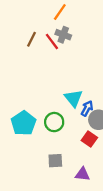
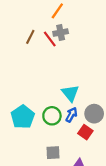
gray cross: (63, 35) -> (61, 33), turned -32
blue arrow: (87, 108) -> (71, 115), moved

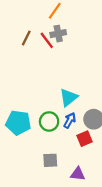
cyan triangle: (70, 93) -> (68, 97), turned 30
cyan pentagon: (23, 117) -> (18, 123), turned -30
red square: (85, 132) -> (84, 139), turned 32

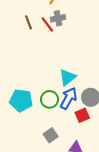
brown line: (26, 38) -> (28, 22), turned -48
blue arrow: (70, 120) -> (68, 98), size x1.5
gray square: (50, 160) -> (51, 135), turned -32

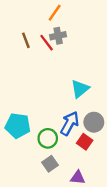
cyan triangle: (67, 77) -> (80, 89), moved
green circle: (50, 99) -> (48, 138), moved
red square: (82, 115) -> (85, 142), turned -32

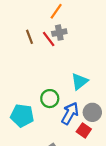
green circle: (48, 138) -> (50, 99), moved

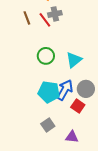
green circle: (50, 99) -> (46, 56), moved
cyan pentagon: (22, 116) -> (49, 92), moved

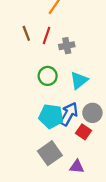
gray cross: (55, 14) -> (67, 46), moved
red line: (45, 20) -> (47, 36), turned 56
gray square: (48, 125) -> (50, 153), size x1.5

